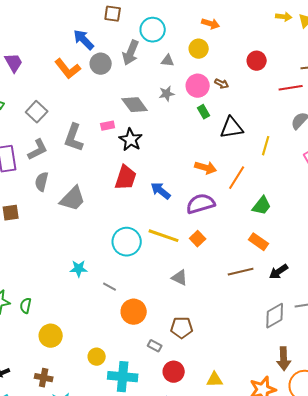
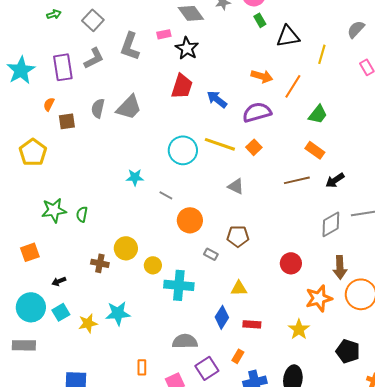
gray semicircle: (42, 182) -> (98, 108), moved
yellow circle: (51, 336) -> (126, 248), moved
red circle: (174, 372) -> (291, 263), moved
brown cross: (44, 378) -> (100, 263), moved
yellow triangle: (215, 380) -> (239, 288), moved

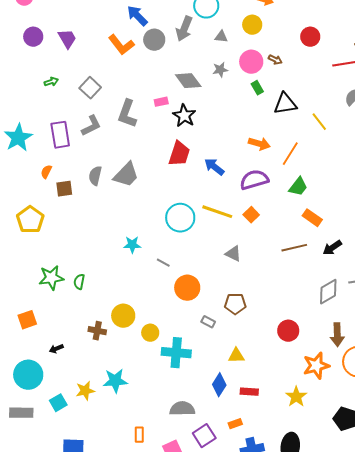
yellow line: (322, 54) -> (319, 122), turned -54
green trapezoid: (318, 114) -> (298, 187), moved
cyan square: (61, 312) -> (58, 403), moved
orange rectangle: (238, 356) -> (235, 424), turned 40

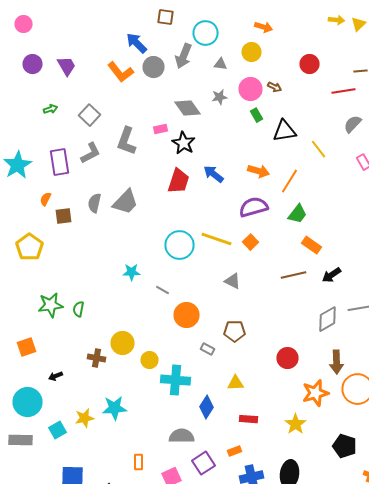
blue arrow: (214, 167) -> (214, 174), moved
blue diamond: (219, 385) -> (206, 407), moved

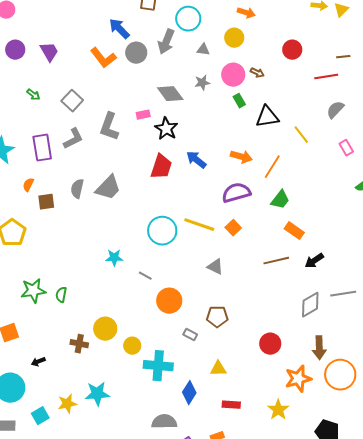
green arrow: (50, 109) -> (33, 95), turned 56

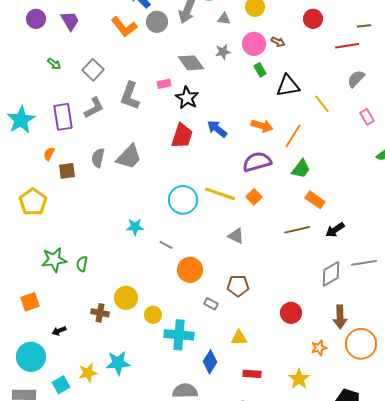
orange star: (298, 379) -> (319, 348), size x0.6

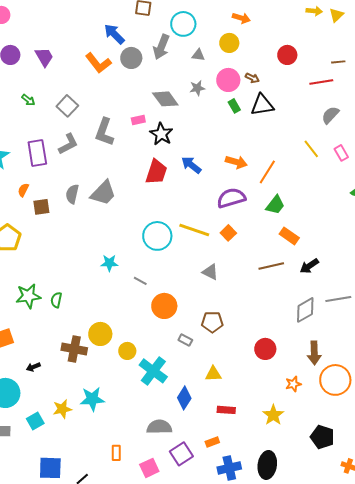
black triangle: (288, 86) -> (262, 105), moved
yellow line: (322, 104) -> (311, 149), moved
brown cross: (100, 313) -> (74, 349), size x1.4
cyan cross: (179, 335) -> (153, 371), turned 32

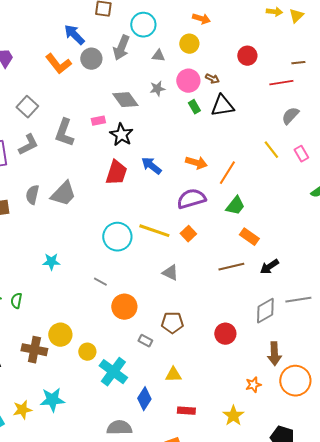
cyan star: (109, 263) -> (51, 262), moved
red circle: (265, 349) -> (225, 334), moved

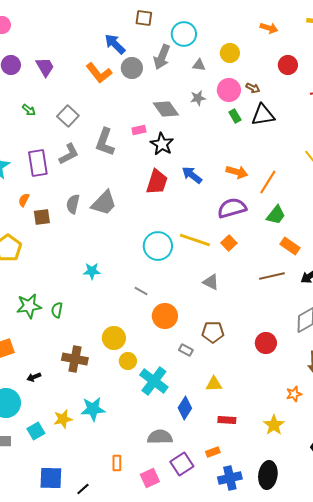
orange arrow: (201, 19) -> (269, 28), moved
yellow circle: (60, 335) -> (114, 338), moved

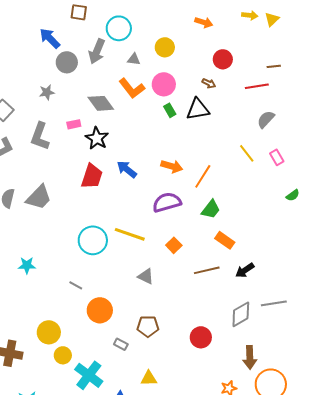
orange L-shape: (99, 73) -> (132, 88), moved
brown arrow: (253, 88) -> (209, 83), moved
gray star: (198, 98) -> (47, 92), moved
orange square: (229, 243) -> (174, 245), moved

